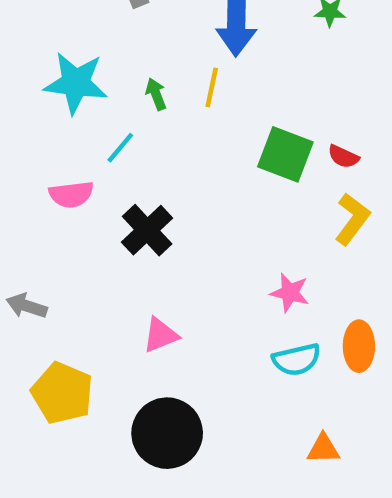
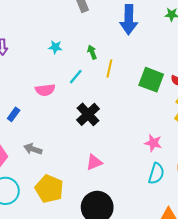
cyan star: (76, 83) -> (55, 47), size x0.5
yellow line: (212, 87) -> (109, 68), moved
pink semicircle: (71, 194) -> (45, 90), moved
cyan semicircle: (296, 360) -> (156, 174), turned -60

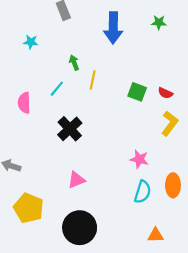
cyan star: (55, 47) -> (31, 42), moved
green square: (151, 80) -> (137, 92), size x0.7
pink semicircle: (45, 90) -> (24, 103), turned 96

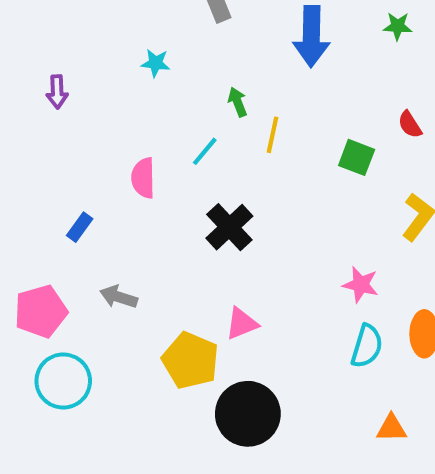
red semicircle: (165, 93) -> (410, 125), moved, turned 32
yellow pentagon: (29, 208) -> (190, 360), moved

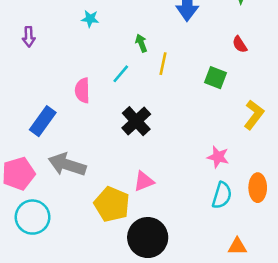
red semicircle: (410, 125) -> (240, 44), moved
blue rectangle: (80, 227) -> (43, 121), size x1.6
gray arrow: (119, 297) -> (67, 165), size x1.6

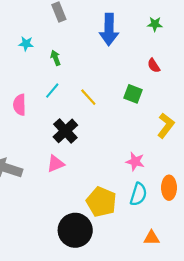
green arrow: (141, 43) -> (56, 58), moved
yellow line: (163, 64) -> (88, 97), moved, turned -54
pink triangle: (144, 181) -> (56, 164), moved
yellow pentagon: (112, 204) -> (101, 202), moved

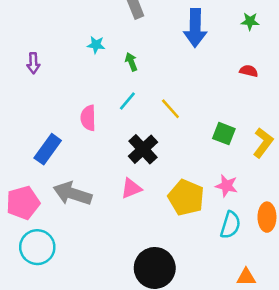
red semicircle: (154, 66) -> (249, 71), turned 136
green square: (133, 94) -> (224, 134), moved
yellow pentagon: (101, 202) -> (186, 198), moved

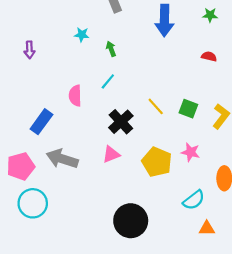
yellow line: (170, 109) -> (156, 106), moved
cyan semicircle: (230, 225) -> (194, 200), moved, turned 35

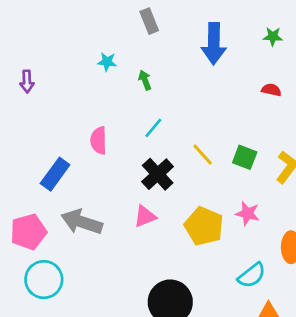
purple arrow: (29, 50) -> (27, 81), moved
cyan line: (108, 81) -> (153, 128), moved

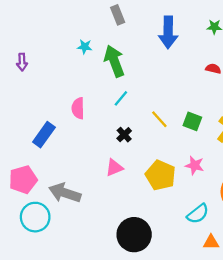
green arrow: (145, 80) -> (114, 61), size x2.0
black cross: (158, 174) -> (124, 135), size x0.6
gray arrow: (82, 222) -> (65, 193), moved

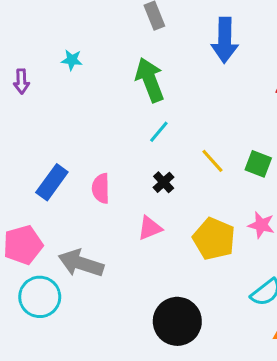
cyan star: (85, 47) -> (72, 60), moved
pink semicircle: (78, 108) -> (101, 188), moved

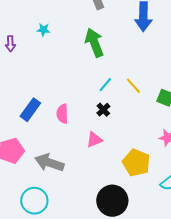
cyan line: (159, 132) -> (105, 85), moved
yellow line: (212, 161) -> (133, 86), moved
yellow pentagon: (214, 239) -> (136, 163), moved
cyan circle: (40, 297) -> (34, 201), moved

